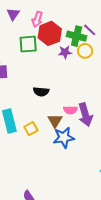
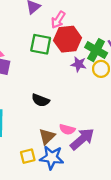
purple arrow: (85, 115) -> (82, 139), turned -130
yellow square: (31, 129) -> (28, 156), moved

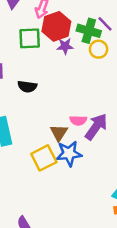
purple star: (79, 64) -> (65, 46), moved
black semicircle: (40, 100) -> (27, 87), moved
yellow square: (28, 156) -> (44, 158), size x1.5

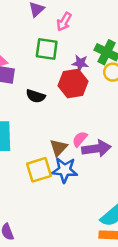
red hexagon: (56, 26) -> (73, 83), moved
pink semicircle: (78, 120) -> (80, 139), turned 119
purple arrow: (96, 127) -> (96, 148), turned 36

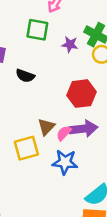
red hexagon: (73, 83) -> (81, 94), moved
pink semicircle: (80, 139) -> (64, 133), moved
blue star: (65, 170) -> (65, 162), moved

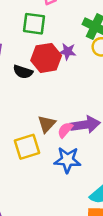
purple star: (70, 44) -> (68, 51), moved
red hexagon: (81, 94) -> (46, 58), moved

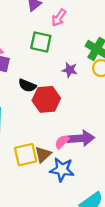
red hexagon: (46, 58) -> (46, 99), moved
brown triangle: (47, 124) -> (43, 154), moved

